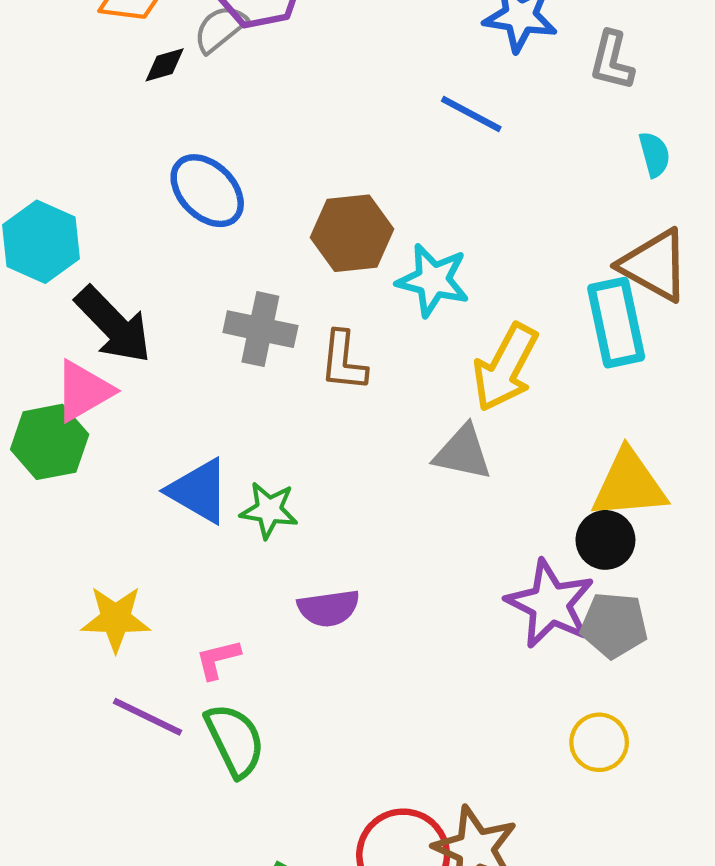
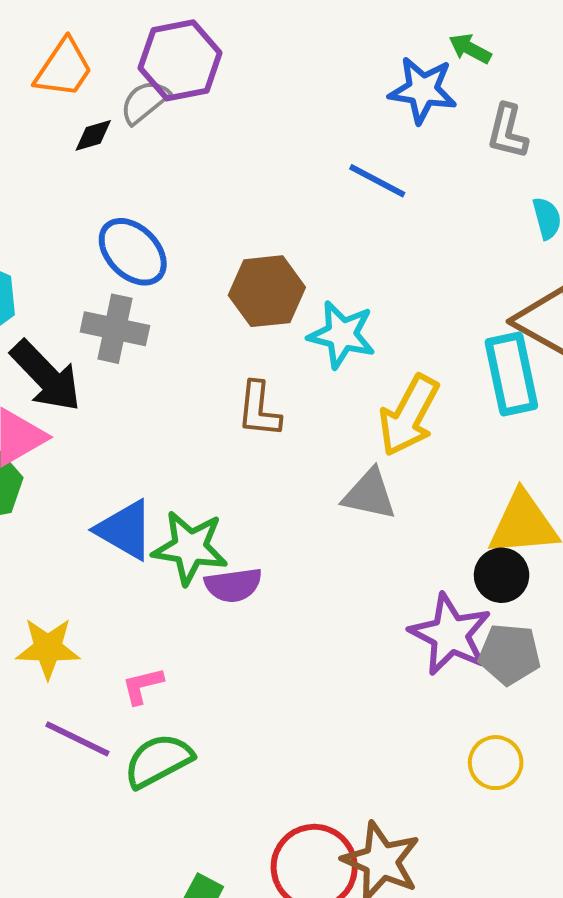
gray cross: (260, 329) -> (115, 329), moved
green star: (269, 510) -> (190, 548), size x1.4
purple semicircle: (329, 608) -> (233, 585), moved
green semicircle: (235, 740) -> (158, 761), turned -92

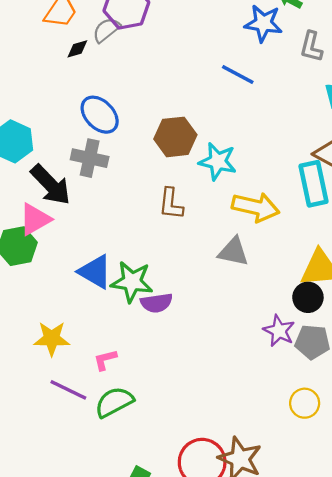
yellow arrow: (409, 415) -> (256, 207), turned -105
purple star: (450, 634) -> (279, 331), size x0.7

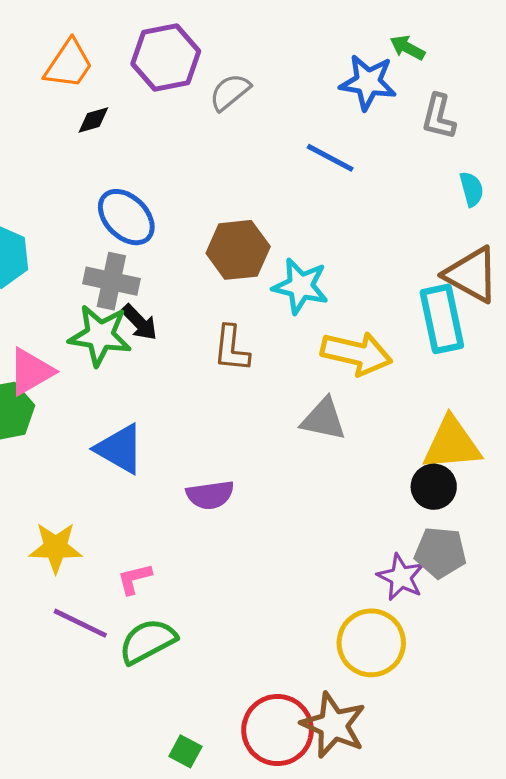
gray semicircle: (106, 30) -> (230, 92), moved
black arrow: (51, 185) -> (139, 322), moved, size x0.6
green star: (132, 282) -> (100, 335), moved
purple star: (279, 331) -> (401, 577), moved
yellow circle: (305, 403) -> (371, 643), moved, size x1.5

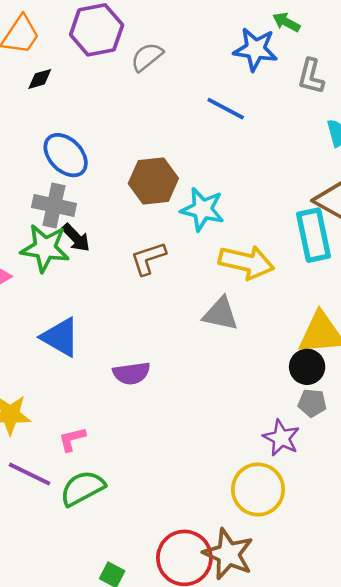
brown L-shape: (231, 349) -> (148, 258), turned 66
gray pentagon: (440, 552) -> (312, 403), moved, size x0.7

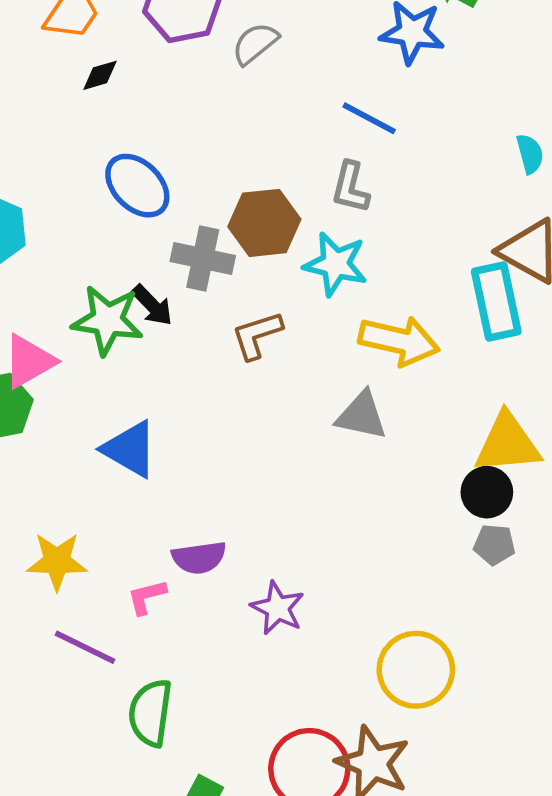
gray L-shape: (311, 76) -> (350, 187), moved
gray cross: (54, 205) -> (203, 258), moved
purple semicircle: (131, 373) -> (199, 558), moved
purple star: (281, 438) -> (278, 608), moved
green semicircle: (82, 488) -> (150, 713), moved, turned -54

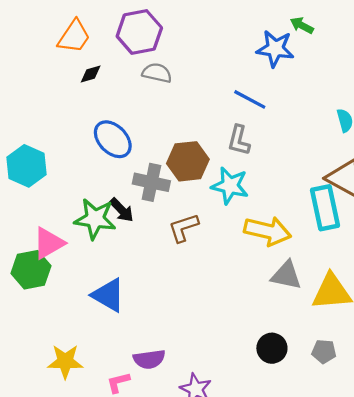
gray semicircle: (255, 44) -> (157, 73), moved, turned 52
gray triangle: (362, 416) -> (286, 275), moved
black circle: (487, 492) -> (272, 348), moved

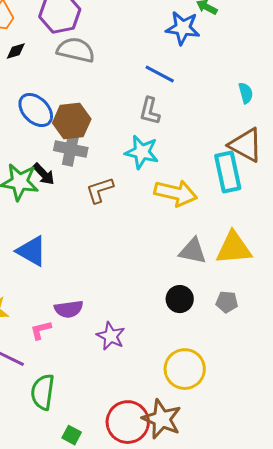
gray semicircle: (157, 73) -> (76, 50), size x1.4
brown hexagon: (188, 161) -> (72, 121), moved
gray triangle: (286, 275) -> (193, 251), moved

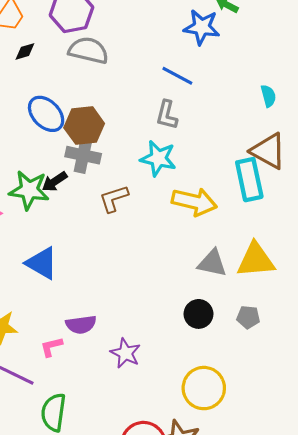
black arrow: (44, 174) -> (55, 182), turned 100

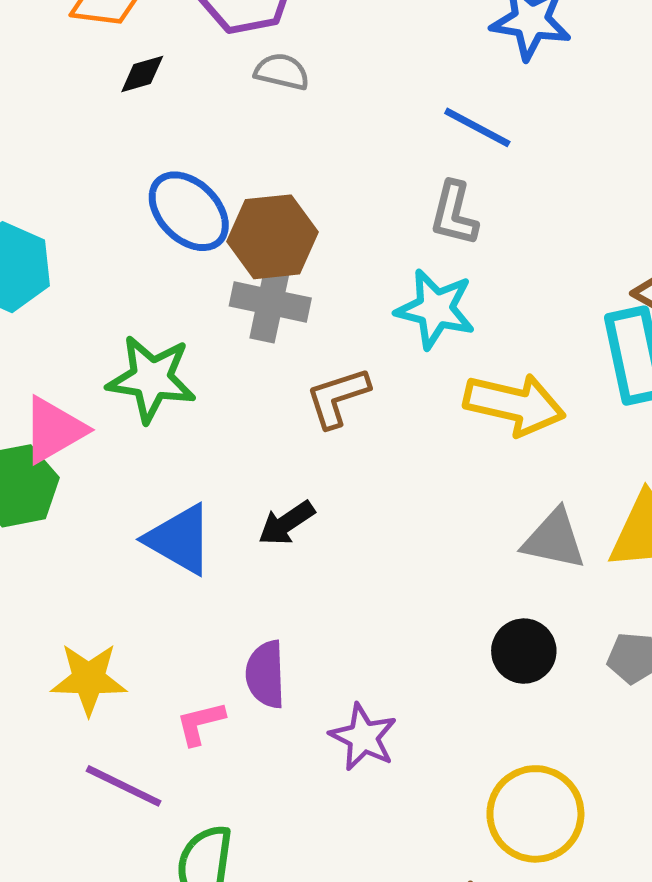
gray semicircle: (88, 50) -> (282, 72), size x0.6
black arrow: (55, 182) -> (286, 523), moved
purple semicircle: (81, 325) -> (266, 674), turned 96

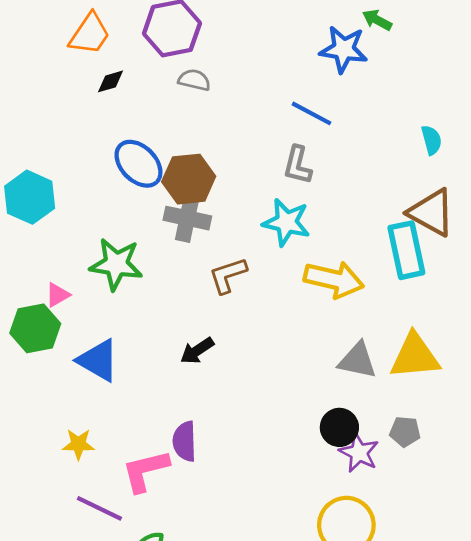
pink triangle: (54, 430) -> (58, 295), size x0.6
blue triangle: (179, 539) -> (98, 360), moved
yellow star: (89, 679) -> (78, 444), size x0.7
pink L-shape: (200, 723) -> (145, 471), size x1.6
purple star: (363, 737) -> (359, 453), moved

